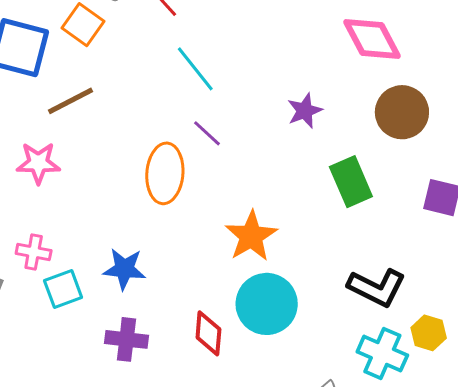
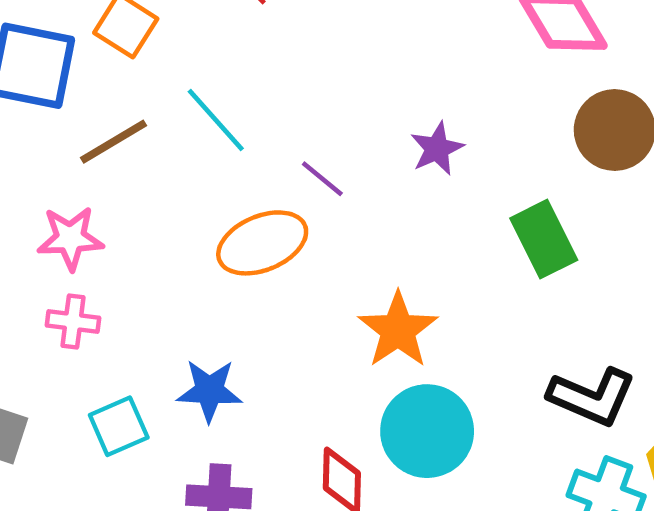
cyan line: (195, 69) -> (216, 120), moved
purple star: (305, 111) -> (437, 149), moved
orange ellipse: (165, 173) -> (262, 243), turned 66
pink cross: (34, 252) -> (73, 322), moved

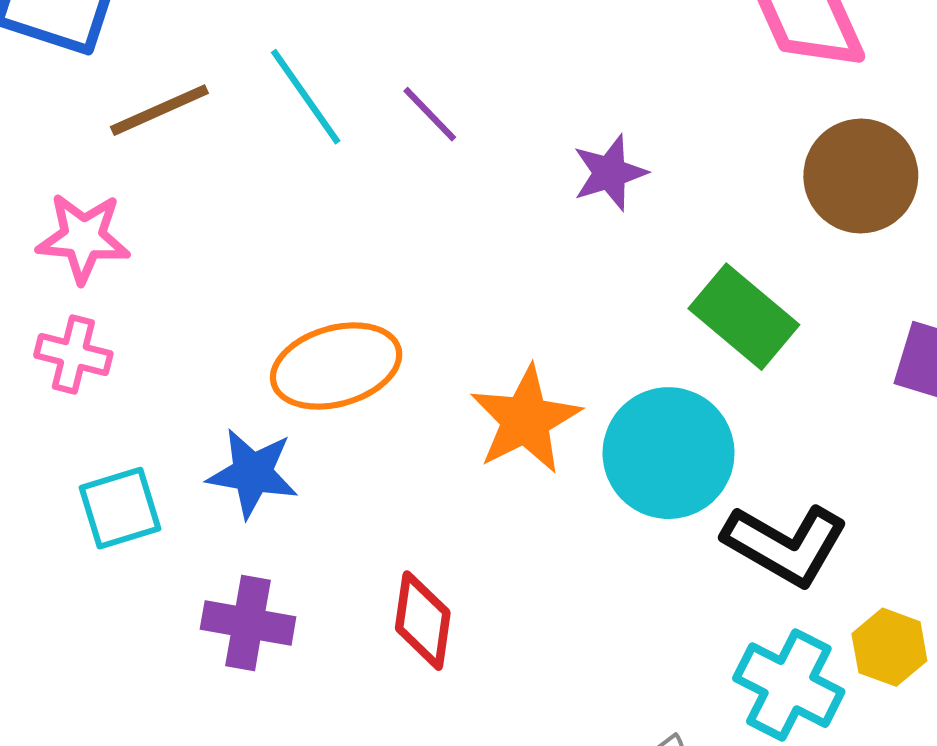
purple line: (322, 179) -> (430, 114), moved
green rectangle: (544, 239) -> (744, 317), turned -30
orange ellipse: (262, 243) -> (336, 366), moved
cyan circle: (427, 431) -> (669, 453), moved

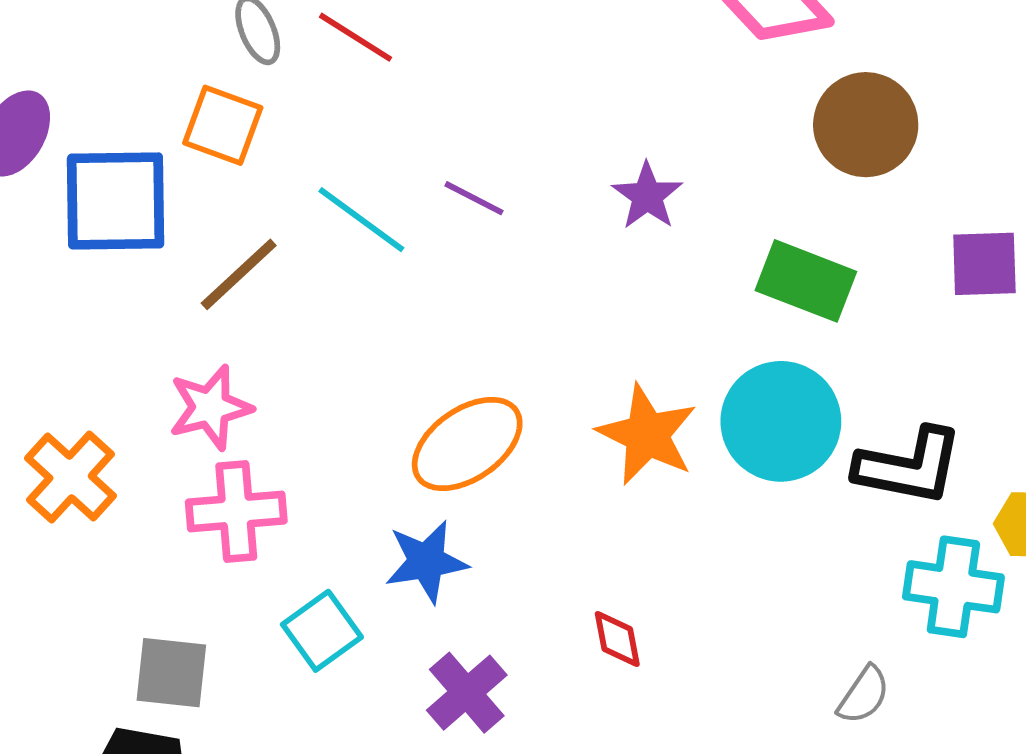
pink cross: (73, 355) -> (236, 511), size x1.4
red diamond: (423, 621) -> (617, 639), size x0.7
purple cross: (248, 623) -> (467, 693), turned -32

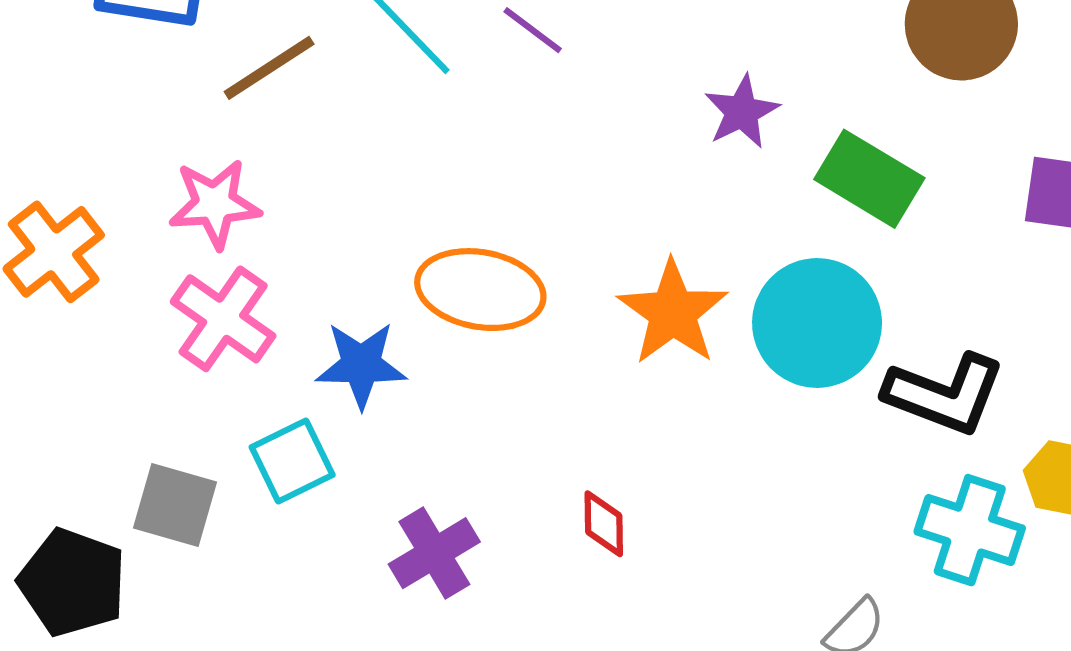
purple star: (647, 196) -> (742, 112), moved
orange ellipse: (467, 444) -> (480, 290), turned 35
pink cross: (236, 511) -> (223, 319), turned 30
blue star: (426, 562) -> (361, 365), moved
gray square: (171, 673) -> (175, 505), moved

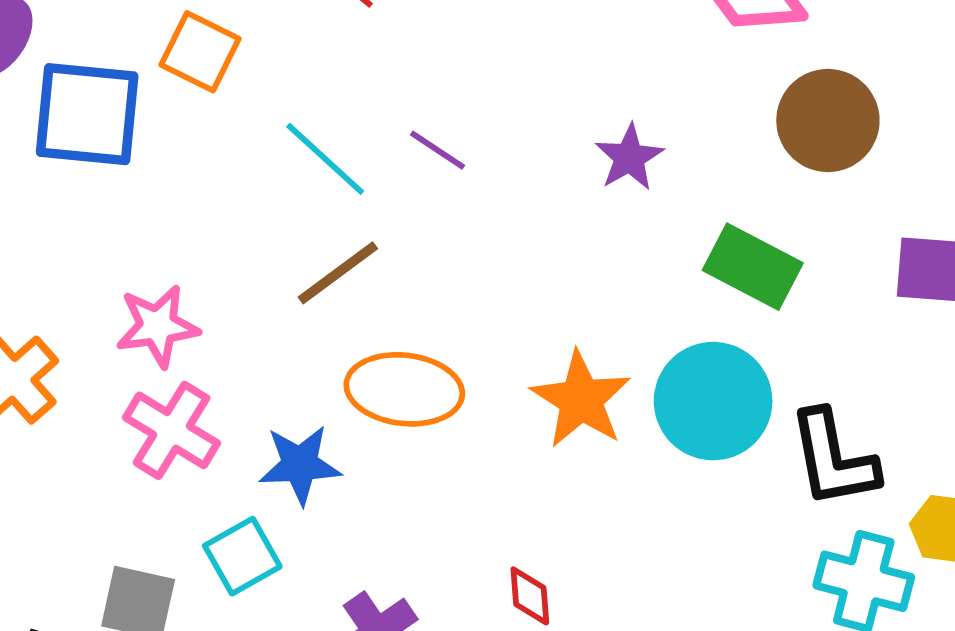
brown line: (269, 68) -> (338, 273), moved
purple star: (742, 112) -> (629, 157), moved
black L-shape: (945, 394) -> (833, 459), turned 62

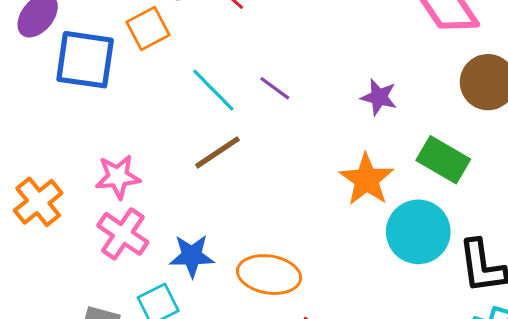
orange square: (200, 52) -> (148, 29), turned 33
purple star: (629, 157) -> (379, 97), turned -30
orange ellipse: (404, 389) -> (269, 275), moved
orange star: (581, 400) -> (367, 180), moved

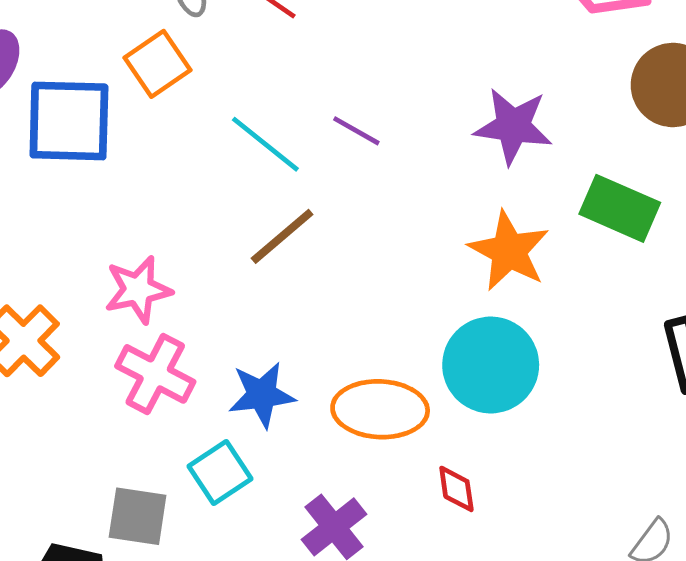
purple star: (379, 97) -> (513, 126), size x1.4
cyan circle: (418, 232) -> (491, 365), moved

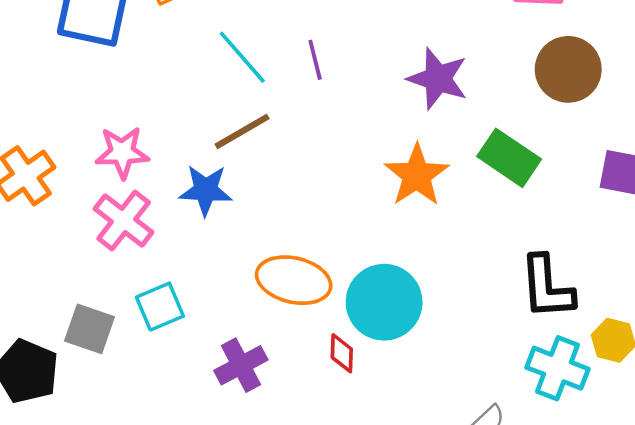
purple line: (356, 131) -> (315, 60), turned 36
cyan circle: (491, 365) -> (384, 302), moved
blue star: (262, 395) -> (206, 190), moved

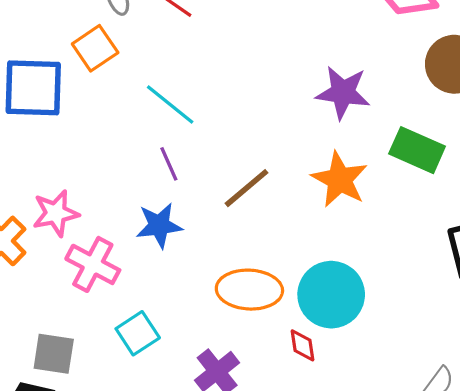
purple line: (315, 60) -> (169, 164), moved
brown line: (242, 131) -> (246, 188), moved
pink star: (122, 152) -> (56, 213), moved
gray square: (89, 329) -> (54, 354), moved

